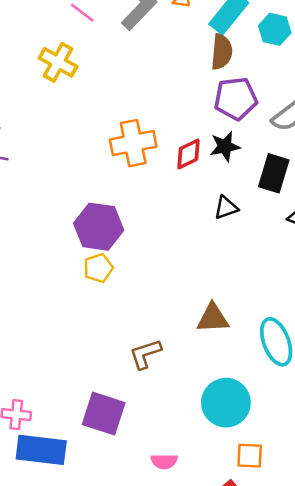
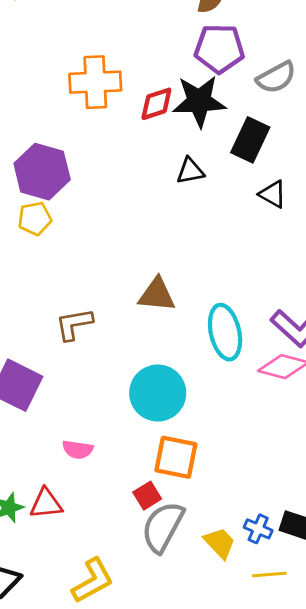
black star: (225, 146) -> (199, 101), size x1.5
orange square: (250, 456) -> (176, 457), size x1.4

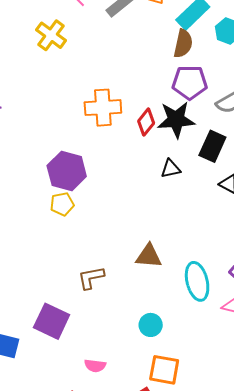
red diamond: (156, 104) -> (146, 122), turned -32
cyan circle: (158, 393) -> (151, 325), size x0.6

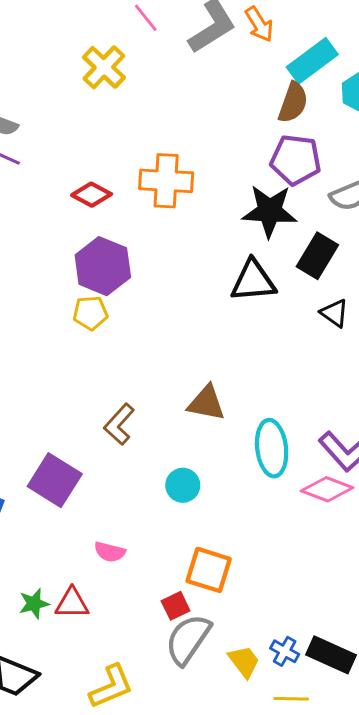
red diamond: (146, 122) -> (92, 195), moved, turned 72
black triangle: (171, 169) -> (253, 281), size x1.6
brown L-shape: (91, 278) -> (119, 424), turned -44
cyan circle: (151, 325) -> (183, 485), moved

